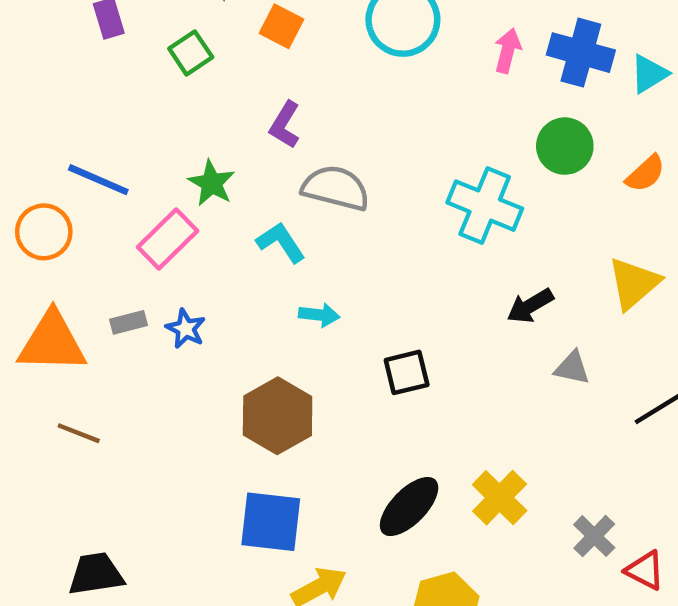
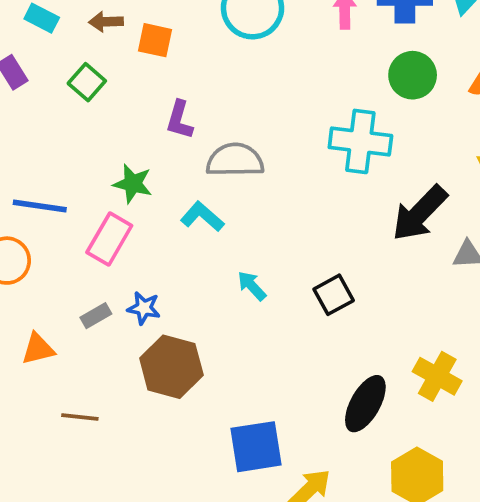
black arrow: (530, 306) -> (420, 213), size x1.6
cyan arrow: (319, 315) -> (252, 286), moved, turned -124
orange triangle: (52, 342) -> (38, 349), size x0.6
brown hexagon: (278, 416) -> (171, 367), moved

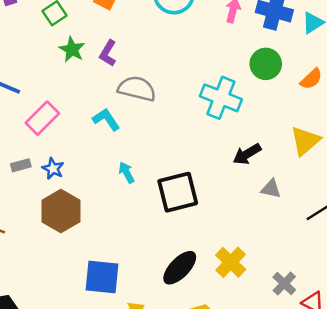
green star: (133, 184) -> (72, 50), moved
black arrow: (420, 213) -> (247, 154), size x0.7
black square: (334, 295) -> (178, 192), size x1.6

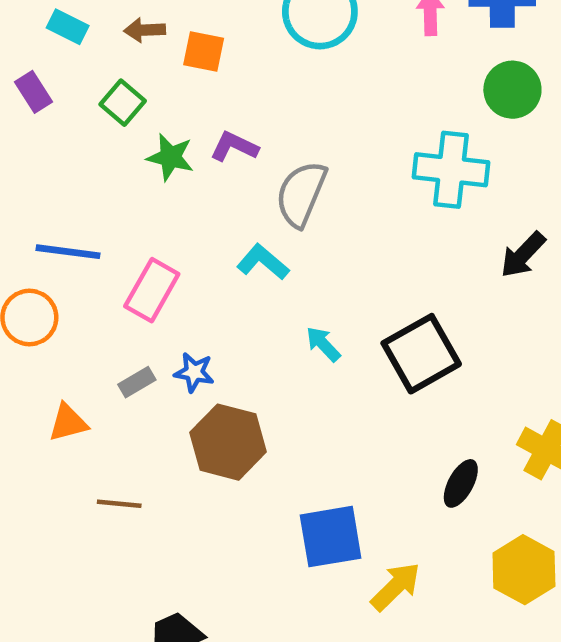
purple L-shape: (108, 53) -> (234, 147), turned 100
gray semicircle: (137, 89) -> (301, 194), turned -66
black ellipse: (180, 268) -> (461, 483), size x0.7

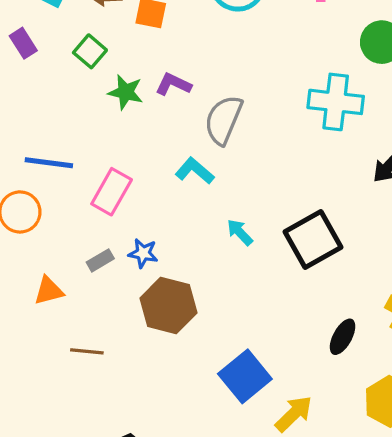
blue square: (331, 537) -> (245, 376), turned -30

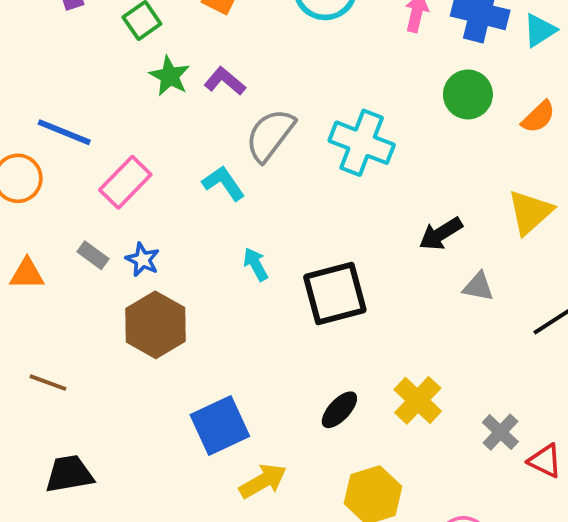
cyan cross: (336, 102) -> (362, 143), moved
gray rectangle: (100, 260) -> (93, 255), turned 52
brown line: (87, 351) -> (48, 383), moved

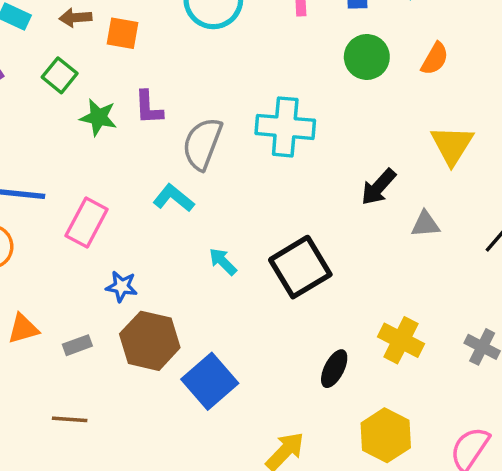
purple L-shape: (225, 81) -> (149, 108), turned -117
gray rectangle: (93, 255) -> (77, 345), moved, turned -40
blue square: (220, 426) -> (210, 381), moved

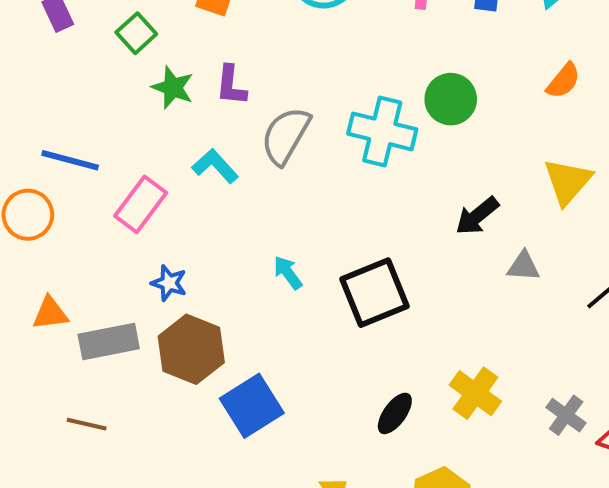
green circle: (367, 57) -> (451, 99), moved
cyan L-shape: (174, 198) -> (215, 166), moved
gray rectangle: (77, 345) -> (109, 341), size x1.8

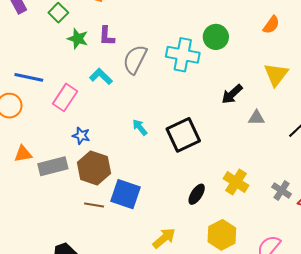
blue square: (252, 406) -> (126, 194), turned -36
brown line: (87, 424) -> (94, 205), moved

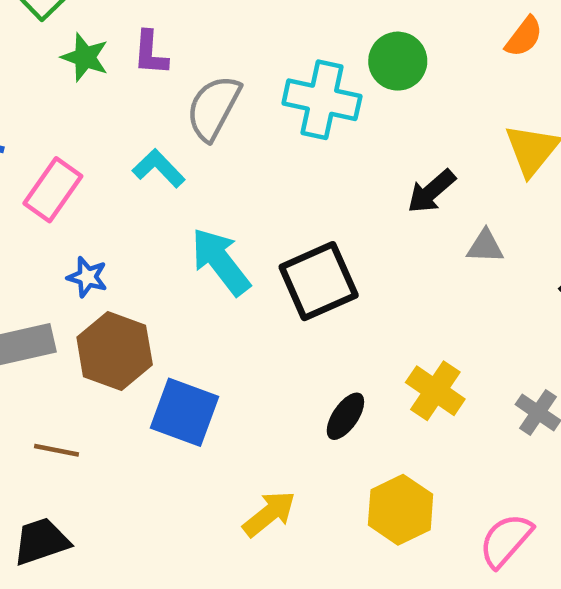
cyan L-shape: (101, 76) -> (159, 168), moved
cyan arrow: (140, 127) -> (221, 262), size x1.8
brown line: (94, 205) -> (57, 450), moved

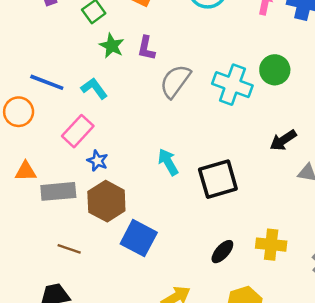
cyan L-shape: (159, 168) -> (94, 88), moved
pink rectangle: (53, 190) -> (78, 131), moved
cyan arrow: (221, 262) -> (168, 162), size x0.7
yellow cross: (435, 391) -> (271, 245), turned -36

